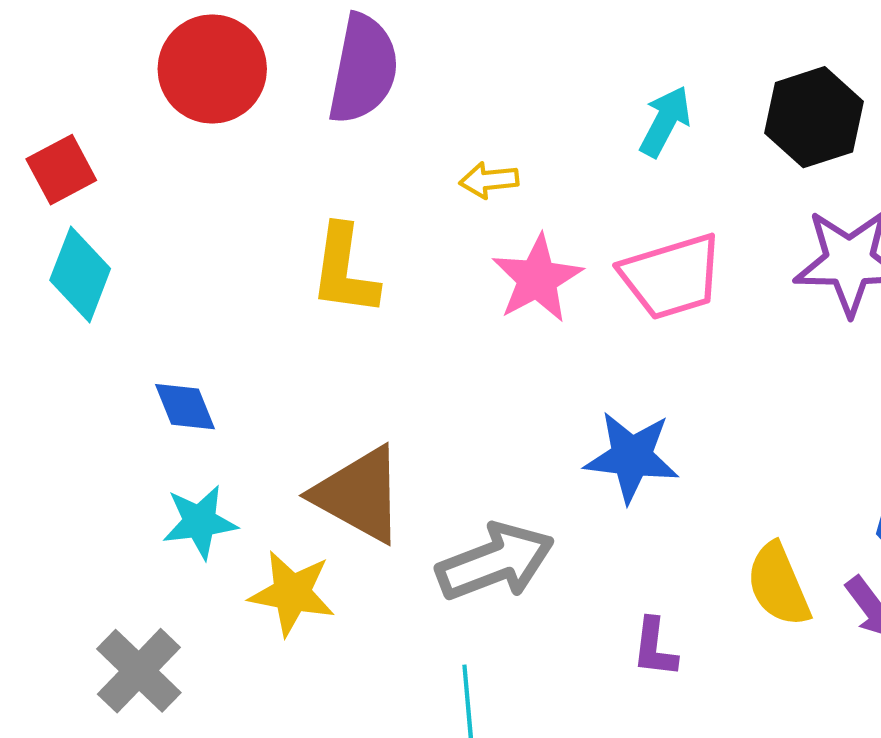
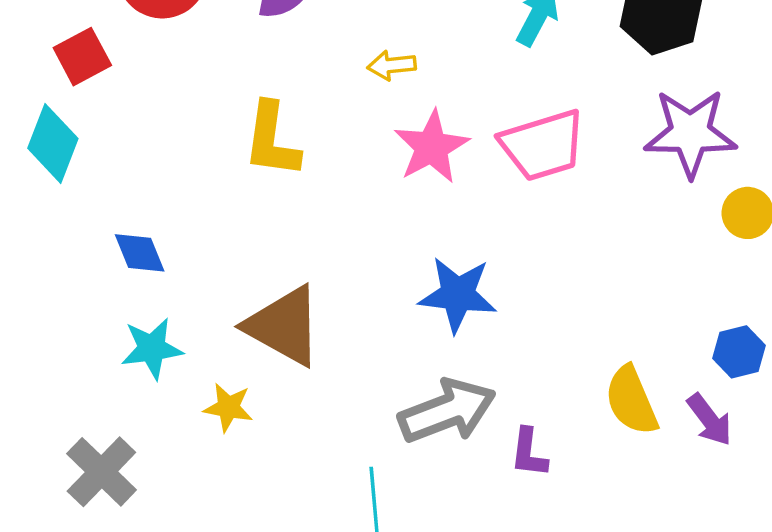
red square: (61, 170) -> (82, 57), moved
blue star: (632, 457) -> (458, 295), moved
gray arrow: (495, 562) -> (447, 411), moved
yellow star: (292, 593) -> (228, 408), size x0.7

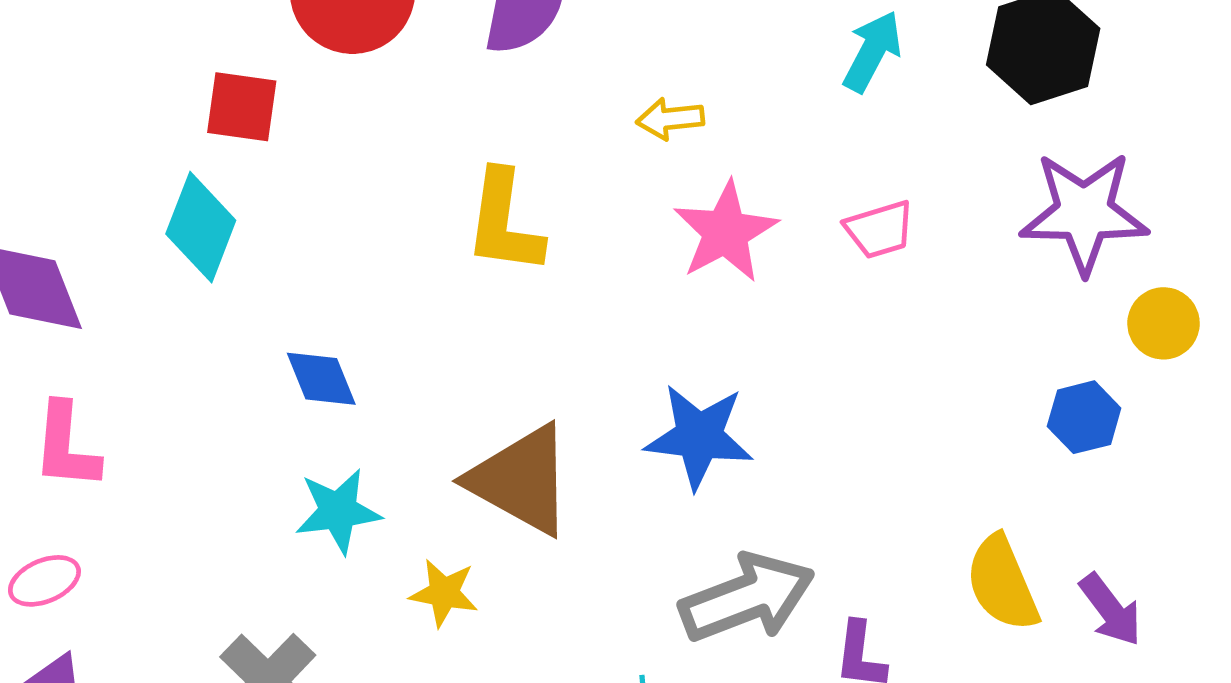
red square: (82, 57) -> (242, 107), turned 36
pink trapezoid: (543, 145) -> (880, 230), size x0.6
blue star: (458, 295) -> (699, 436), moved
blue hexagon: (739, 352) -> (1084, 417), moved

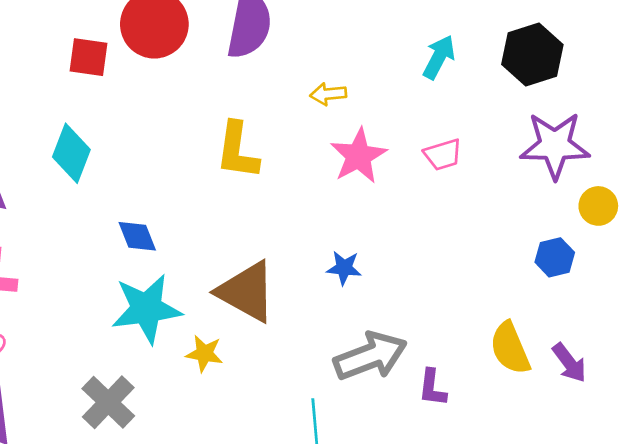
red square: (242, 107) -> (89, 57), moved
blue star: (699, 436) -> (344, 268), size x0.6
cyan star: (338, 511) -> (146, 309), size x1.5

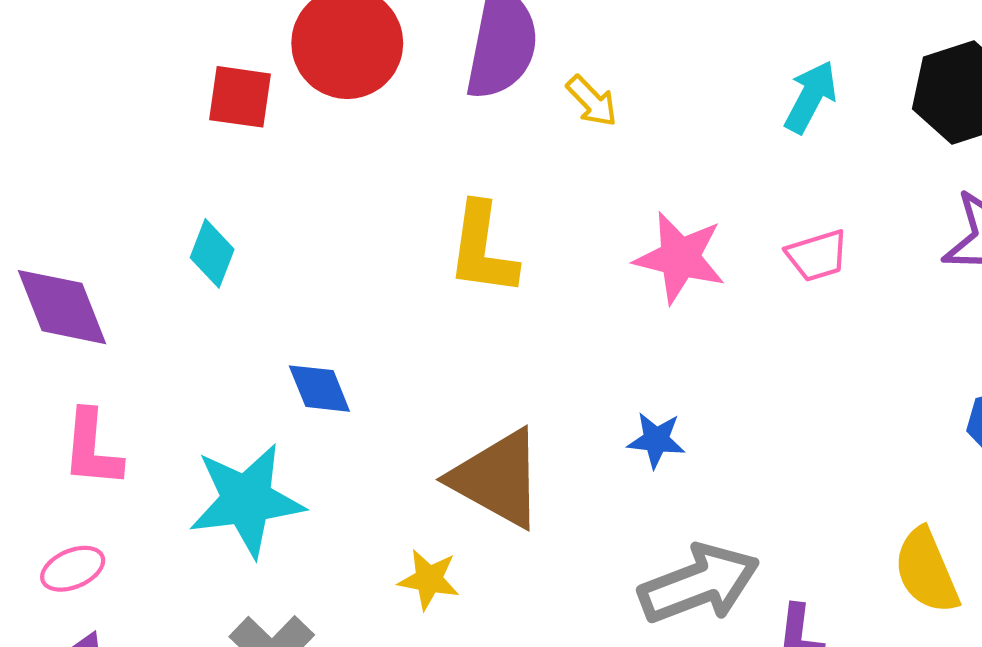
yellow arrow: (328, 94) -> (592, 101), moved, turned -128
cyan diamond: (71, 153) -> (212, 253), size x0.7
pink star: (359, 156) -> (680, 258), turned -30
cyan star: (146, 309) -> (246, 500), moved

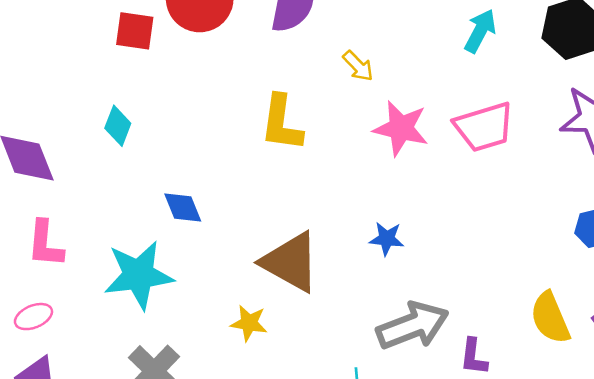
yellow arrow: (592, 101) -> (358, 66), moved
pink trapezoid: (817, 256) -> (484, 127), size x1.6

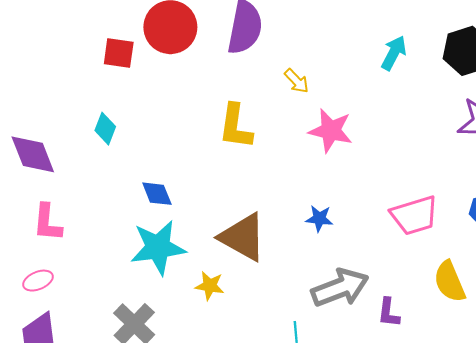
pink trapezoid: (484, 127) -> (414, 215), moved
cyan star: (139, 275) -> (158, 247), moved

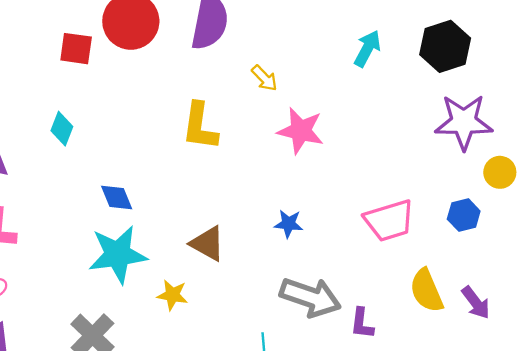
brown triangle: (243, 237) -> (207, 243), size x0.7
gray arrow: (340, 288) -> (310, 297), turned 40

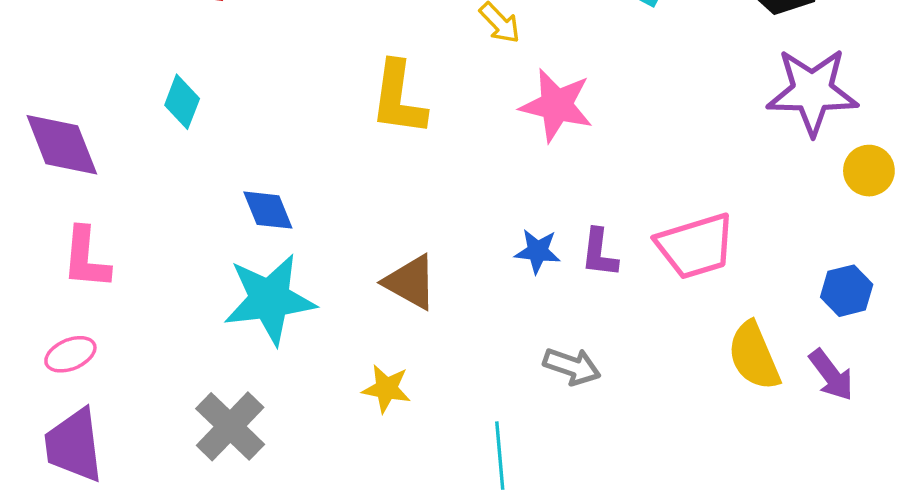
blue hexagon: (464, 215) -> (847, 291), moved
yellow star: (172, 295) -> (386, 389), moved
gray arrow: (310, 297) -> (572, 366), size x0.6
purple L-shape: (362, 323) -> (599, 253), moved

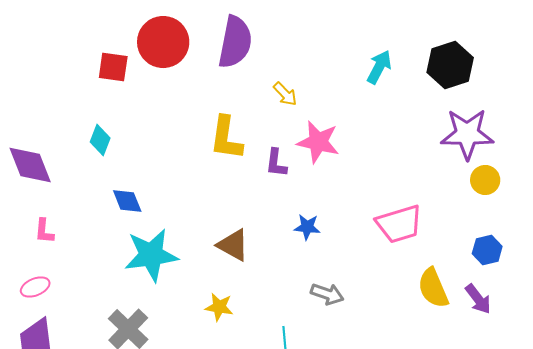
yellow circle: (869, 171) -> (485, 180), moved
blue diamond: (268, 210) -> (127, 201), moved
purple L-shape: (599, 253) -> (276, 163), moved
pink L-shape: (86, 258) -> (44, 231), size x0.7

